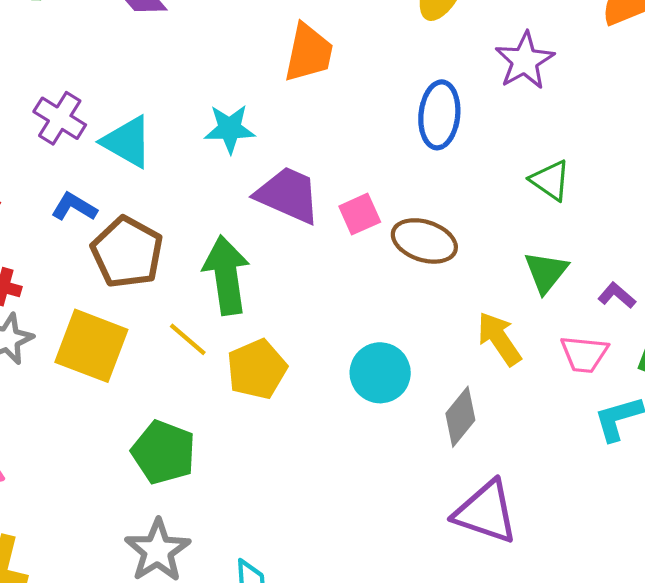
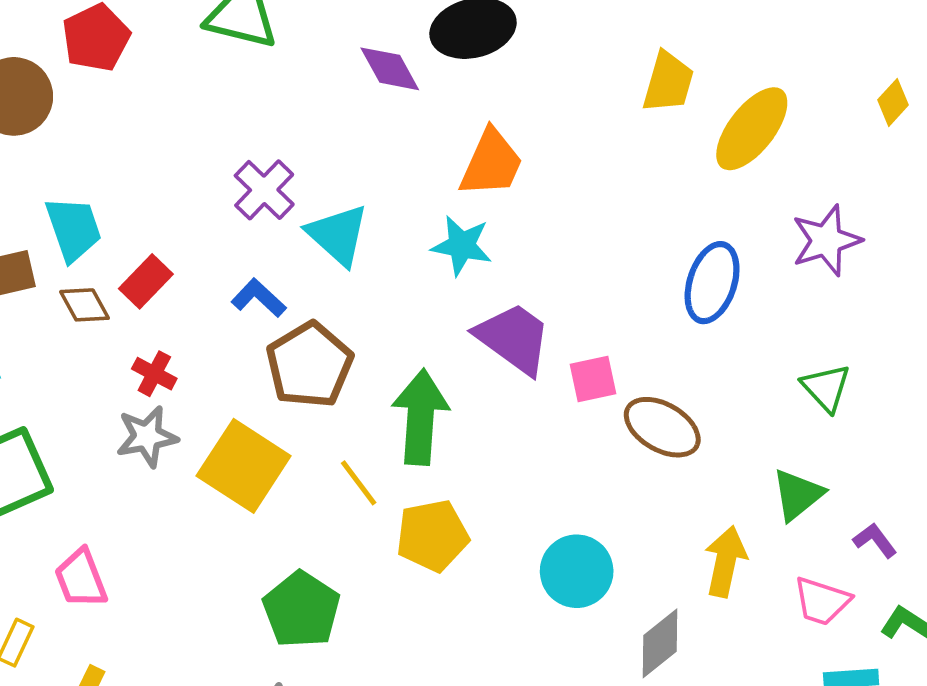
orange trapezoid: (309, 53) -> (491, 163), moved
yellow arrow: (499, 339) -> (726, 561), turned 34

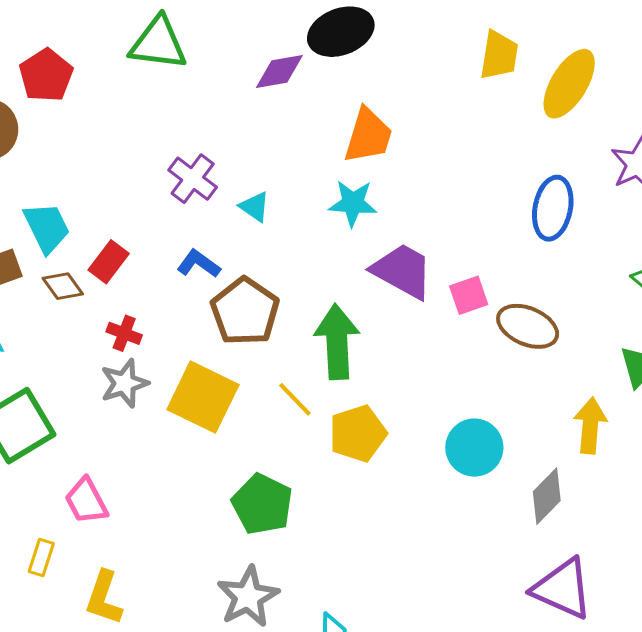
purple diamond: (390, 69) -> (279, 72), turned -64
cyan triangle: (338, 235) -> (255, 207), size x0.6

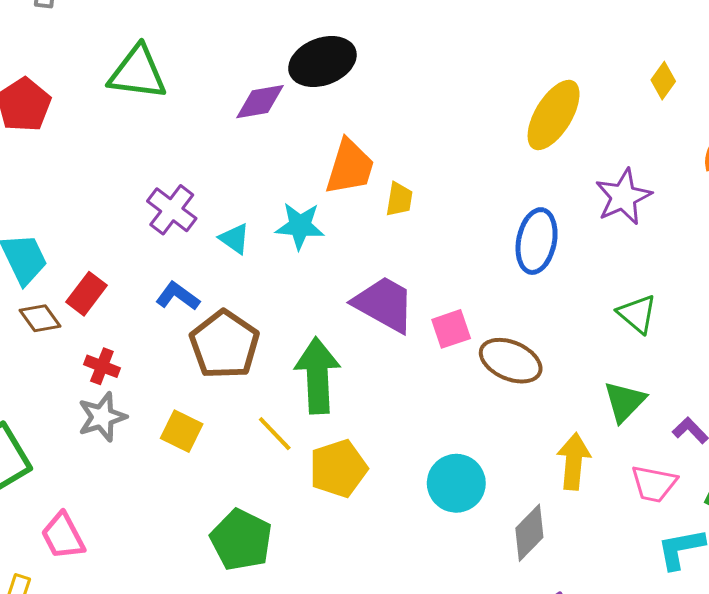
yellow trapezoid: (499, 55) -> (399, 199), moved, size x0.7
cyan star: (353, 203) -> (300, 226), moved
yellow square: (203, 397) -> (182, 431), size x0.6

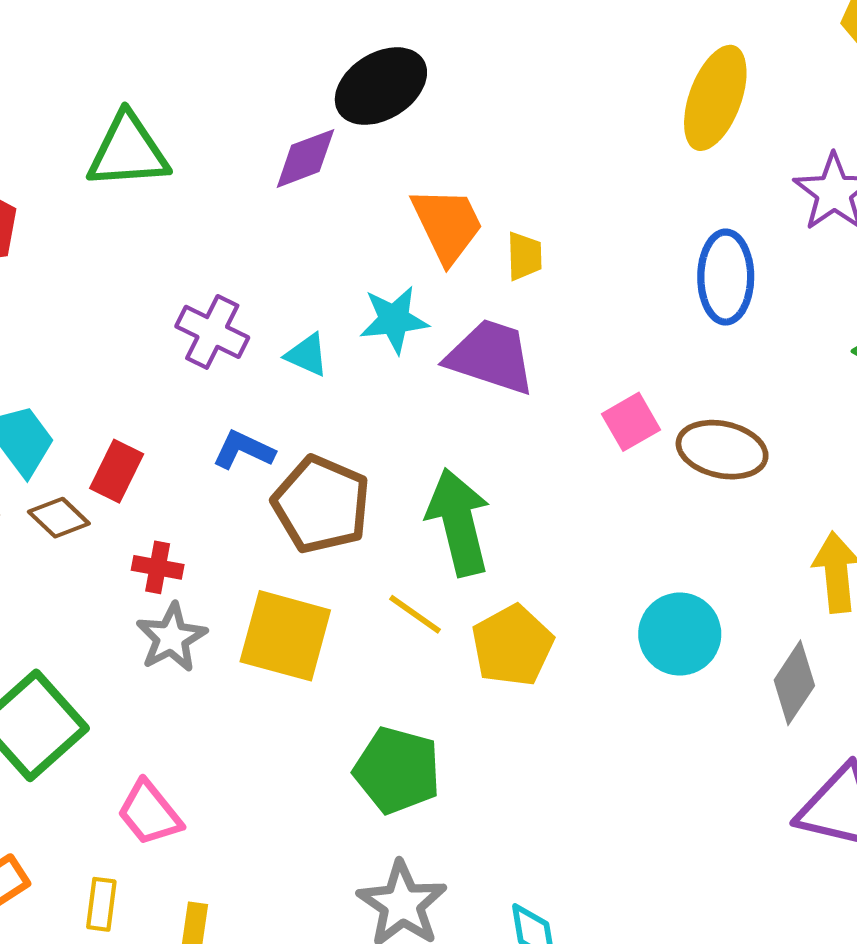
orange trapezoid: (350, 167) -> (447, 225), turned -32
purple trapezoid: (384, 304) -> (491, 357), moved
yellow square: (182, 431) -> (285, 636), size x1.6

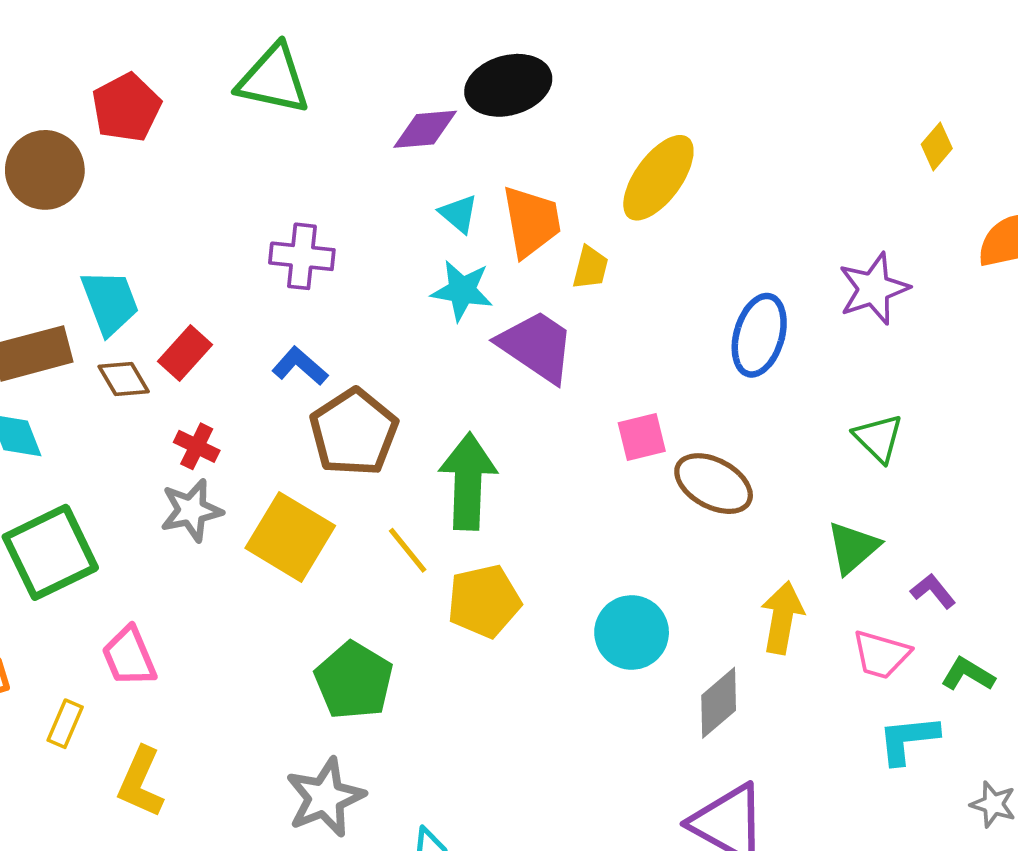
yellow ellipse: (715, 98) -> (658, 178), moved
purple cross: (212, 332) -> (302, 256), turned -36
cyan triangle: (307, 355) -> (459, 214), moved

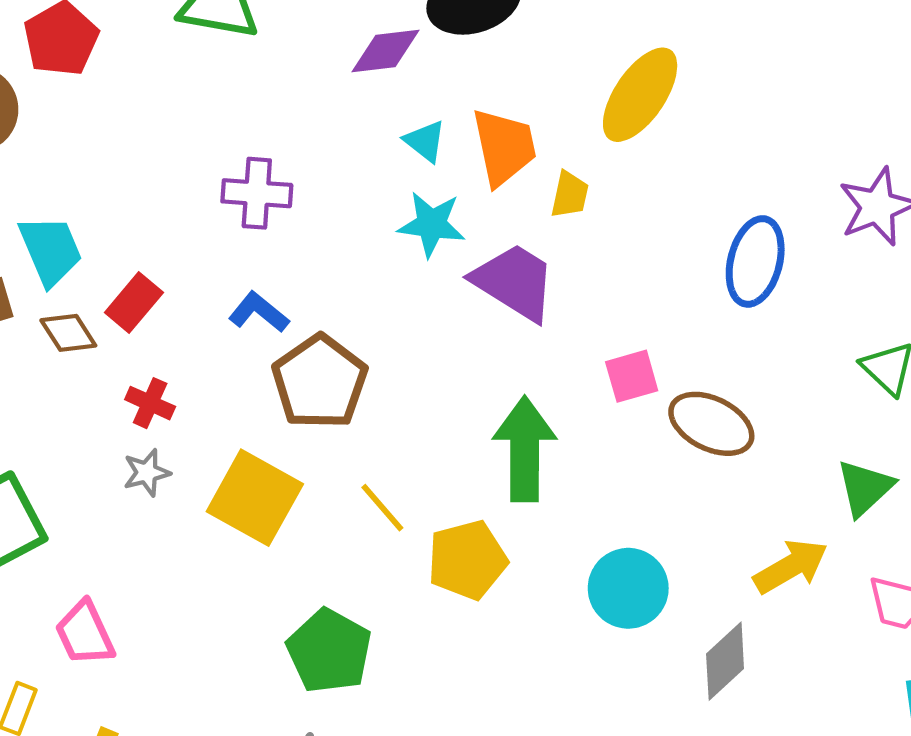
green arrow: (468, 481) -> (525, 449), moved
gray star: (191, 510) -> (147, 473), size x0.7
yellow arrow: (782, 618) -> (791, 566), turned 52

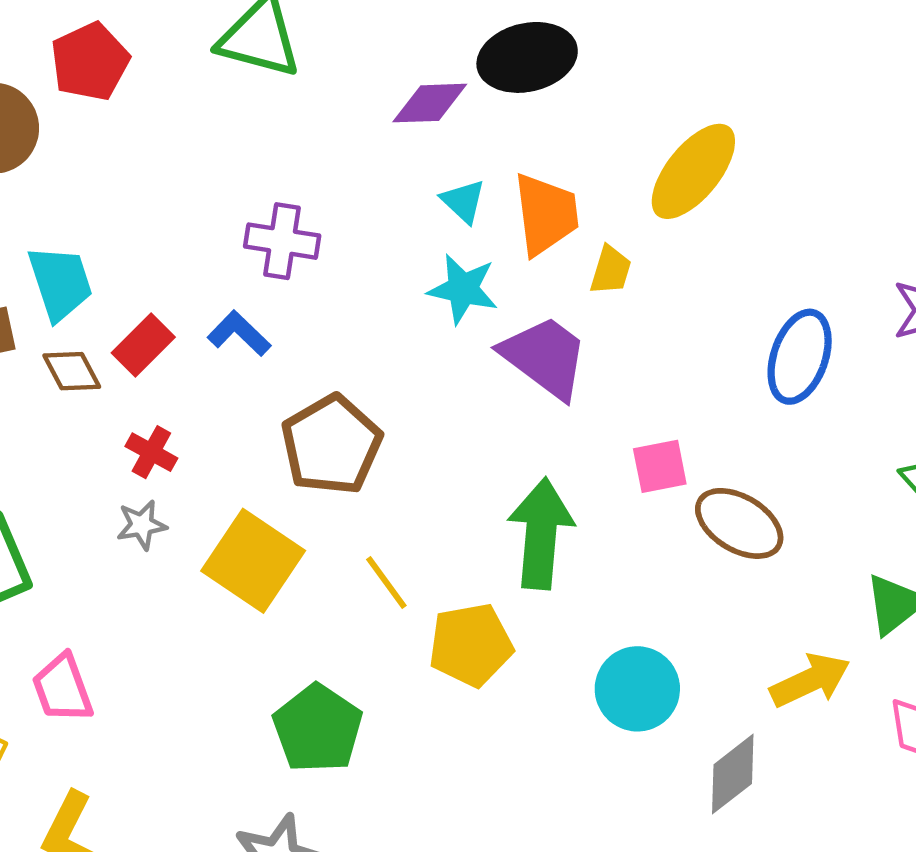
blue L-shape: (259, 312) -> (239, 333), moved

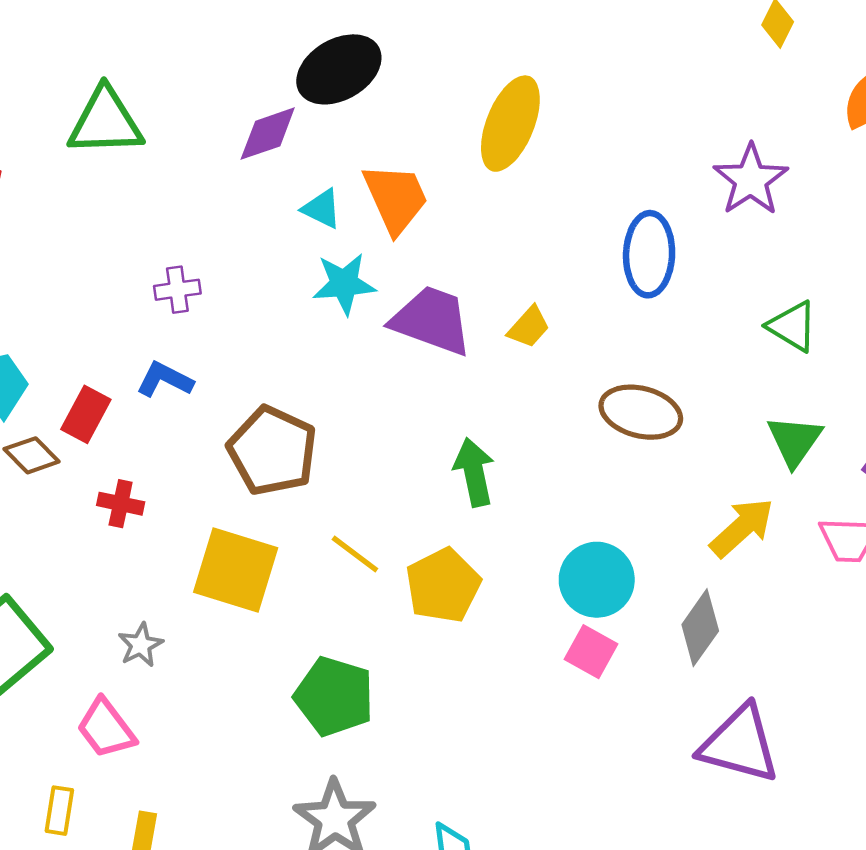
purple cross: (282, 241) -> (177, 290), size x0.7
yellow trapezoid: (611, 270) -> (529, 327), moved, turned 42
pink square: (660, 466) -> (591, 652), moved, turned -33
gray star: (142, 525) -> (141, 645), moved
green arrow: (541, 534) -> (474, 472), size x0.7

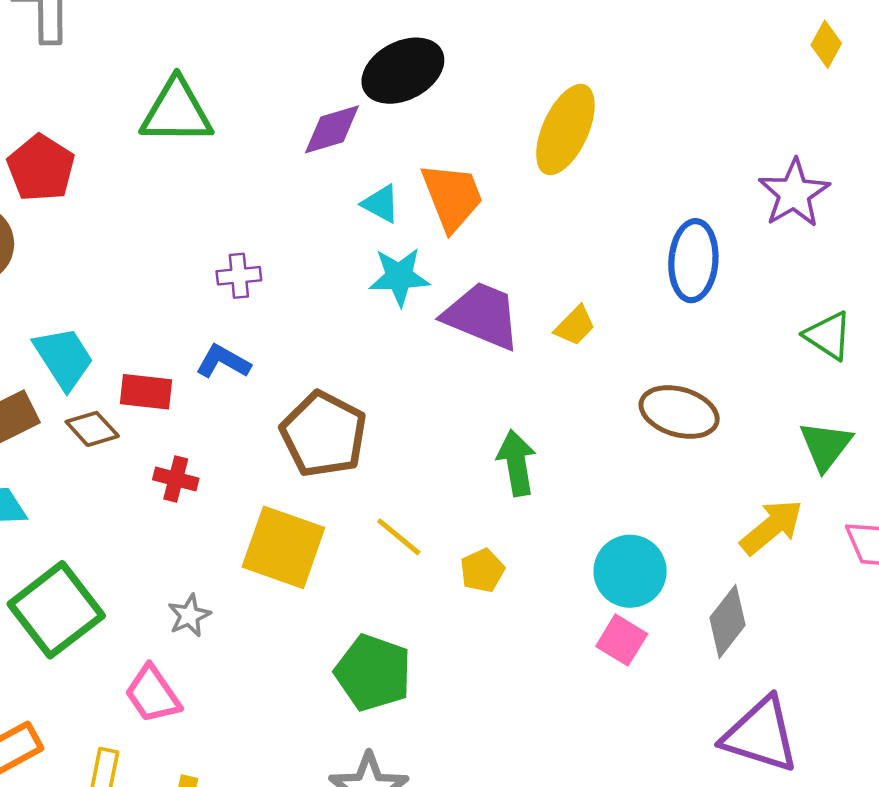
red rectangle: (86, 414) -> (146, 392), turned 66
yellow pentagon: (443, 585) -> (482, 570), size x0.6

